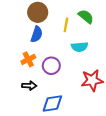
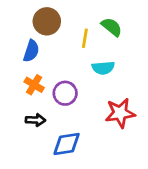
blue semicircle: (37, 34) -> (31, 51), moved
orange cross: (28, 59) -> (34, 85), turned -32

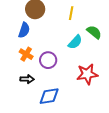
green semicircle: (112, 27) -> (94, 32), moved
yellow line: (85, 38) -> (71, 13), moved
cyan semicircle: (103, 68) -> (75, 42), turned -42

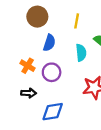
blue semicircle: (24, 30) -> (49, 43), moved
cyan semicircle: (75, 42) -> (81, 53), turned -49

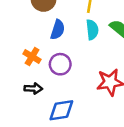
cyan semicircle: (81, 53) -> (92, 30), moved

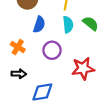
purple circle: (60, 64) -> (52, 50), moved

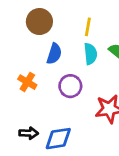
black arrow: (19, 74) -> (29, 133), moved

